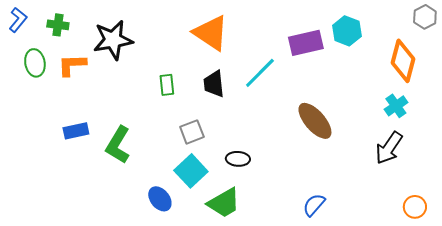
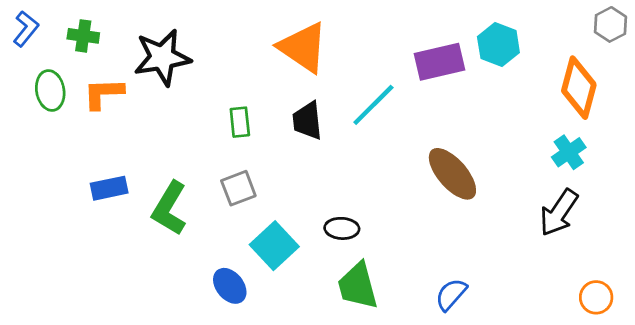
gray square: (192, 132) -> (238, 188), moved
green trapezoid: (224, 203) -> (358, 286), moved, turned 105

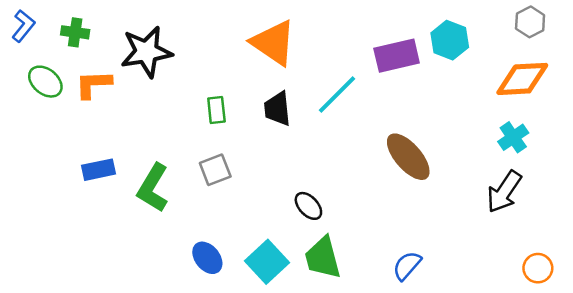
gray hexagon: (610, 24) -> (530, 22), moved
orange diamond: (579, 88) -> (522, 79), turned 72
green ellipse: (50, 91) -> (45, 82), turned -40
black ellipse: (342, 228) -> (308, 206), turned 44
cyan square: (274, 246) -> (267, 262), moved

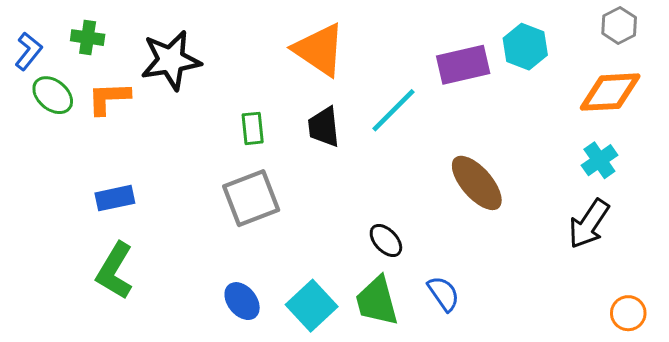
blue L-shape: (23, 26) -> (28, 51), moved
gray square: (215, 170) -> (251, 198), size x1.5
green L-shape: (153, 188) -> (115, 271), moved
black ellipse: (308, 206) -> (386, 240), moved
blue semicircle: (407, 266) -> (443, 293), moved, turned 104

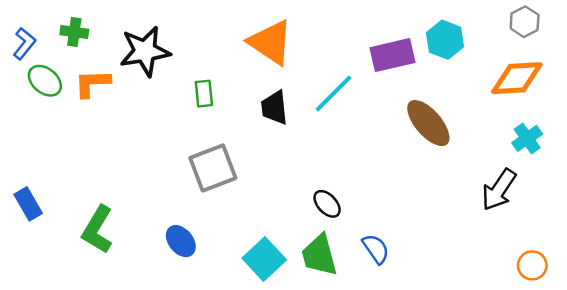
green rectangle: (253, 128) -> (204, 94), moved
cyan cross: (599, 160) -> (527, 138), moved
brown ellipse: (477, 183) -> (428, 123), moved
blue rectangle: (115, 198) -> (28, 204), moved, turned 72
blue ellipse: (242, 301) -> (181, 241), moved

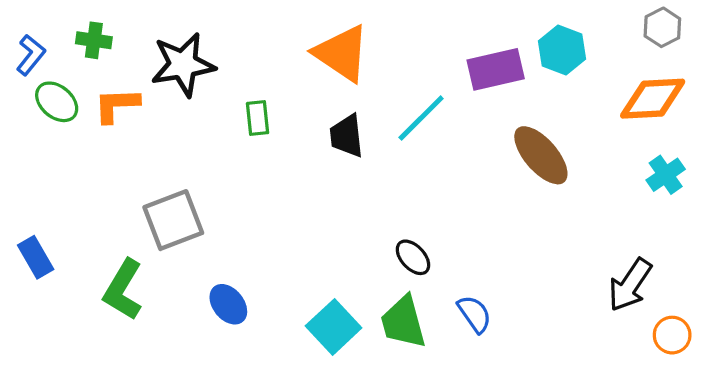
gray square: (213, 168) -> (173, 220), moved
black arrow: (499, 190) -> (630, 285), moved

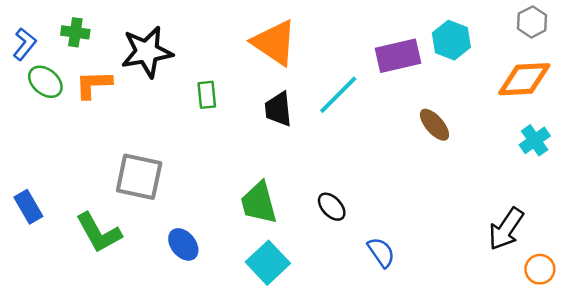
brown ellipse: (541, 155) -> (434, 125), size x0.7
gray square: (173, 220) -> (139, 177), turned 33
green L-shape: (123, 290) -> (99, 233), turned -60
green trapezoid: (403, 322) -> (259, 203), moved

